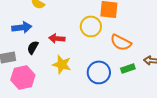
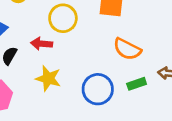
yellow circle: (91, 26) -> (63, 18), moved

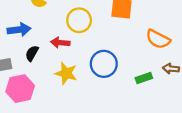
orange semicircle: (127, 49) -> (158, 39), moved
blue circle: (98, 89) -> (104, 64), moved

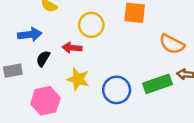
blue circle: (104, 64) -> (117, 90), moved
green rectangle: (144, 78) -> (158, 84), size x1.6
pink hexagon: (20, 89) -> (45, 101), moved

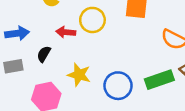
blue arrow: (30, 35) -> (17, 33), moved
red arrow: (72, 48) -> (66, 32), moved

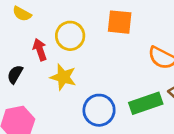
red arrow: (66, 32) -> (40, 50), turned 66
yellow star: (79, 75) -> (63, 77), moved

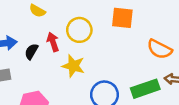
black semicircle: (15, 74) -> (31, 52), moved

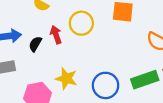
yellow star: (73, 66) -> (66, 79), moved

